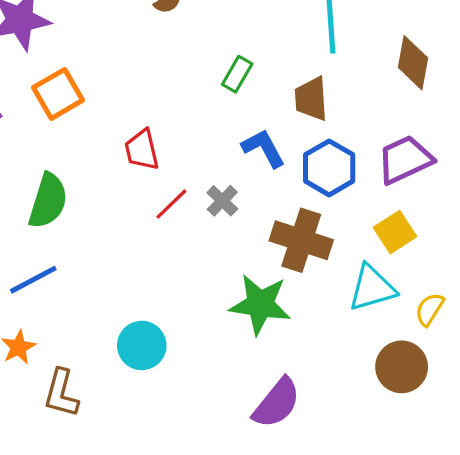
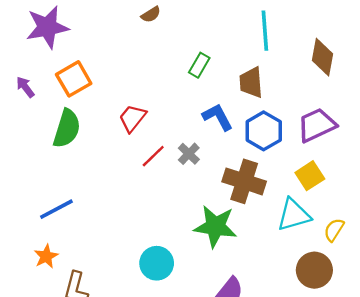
red trapezoid: (142, 150) -> (132, 118), turned 52
green semicircle: (48, 201) -> (67, 128), moved
cyan circle: (142, 345) -> (157, 263), moved

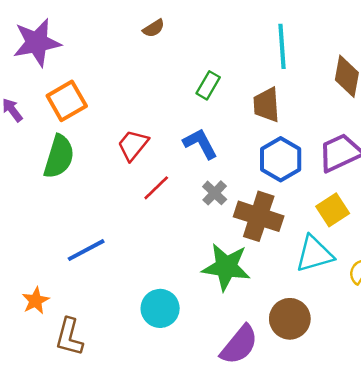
blue L-shape: (218, 117) -> (200, 144), moved
gray cross: (189, 154) -> (215, 193), moved
blue line: (56, 209) -> (86, 250), moved
brown circle: (314, 270) -> (290, 319), moved

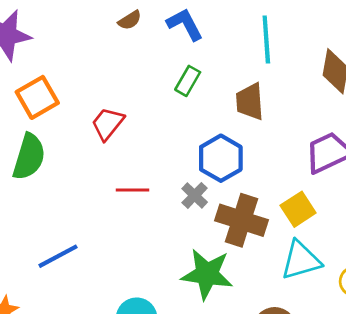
blue L-shape: (200, 144) -> (185, 24), moved
red trapezoid: (133, 145) -> (108, 124), moved
blue hexagon: (281, 159) -> (221, 158), moved
red line: (156, 188) -> (132, 190), turned 44
yellow square: (333, 210) -> (298, 209), moved

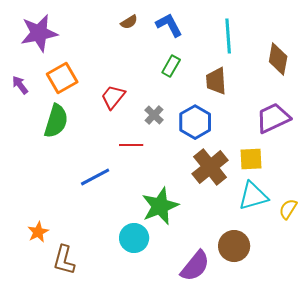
gray cross: (195, 195) -> (154, 115), moved
yellow square: (298, 209) -> (251, 159), turned 30
brown cross: (242, 220) -> (210, 167), turned 33
blue line: (58, 256) -> (95, 177), moved
green star: (207, 274) -> (160, 206), moved, turned -30

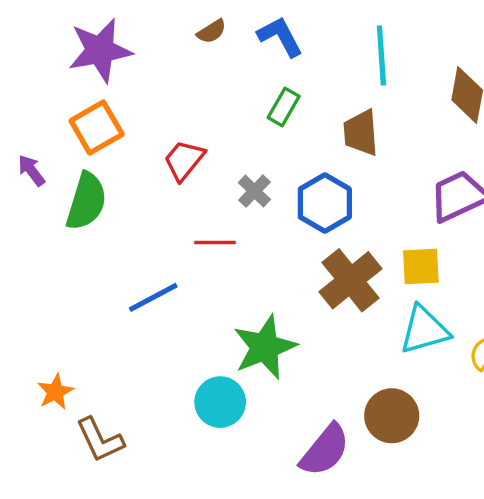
purple star: (39, 33) -> (100, 50), moved
purple arrow: (20, 85) -> (31, 170), moved
brown L-shape: (64, 260) -> (100, 440), turned -40

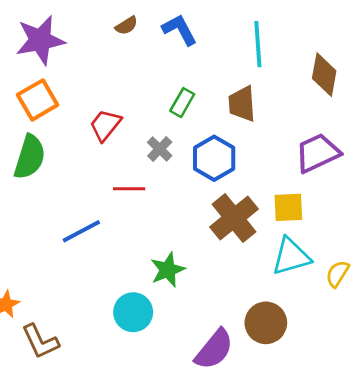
green rectangle: (284, 107) -> (182, 103), moved
green star: (265, 347) -> (168, 270), size x0.7

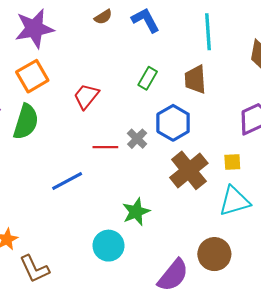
gray cross: (160, 149) -> (137, 139), moved
yellow square: (288, 207) -> (232, 162), size x0.7

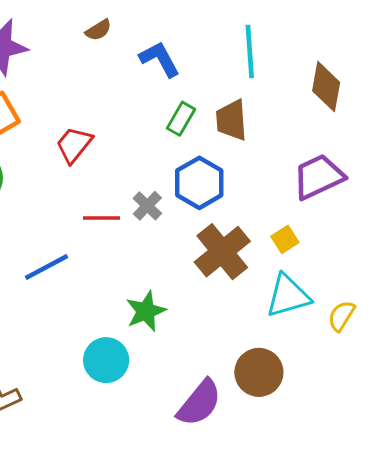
blue L-shape: (146, 20) -> (160, 59), moved
green rectangle: (148, 78) -> (181, 119), moved
yellow square: (232, 162) -> (285, 239), turned -30

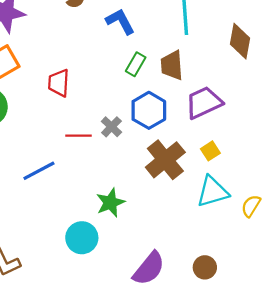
red trapezoid: (74, 145) -> (59, 83), turned -36
purple trapezoid: (319, 177) -> (204, 103), moved
brown circle: (259, 372) -> (205, 267), moved, size x0.7

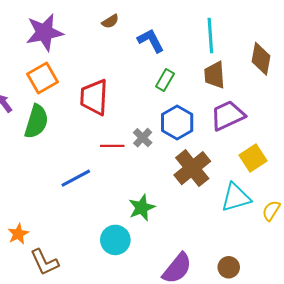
brown trapezoid: (172, 65) -> (215, 75), moved
red trapezoid: (59, 83) -> (94, 97), size x1.4
yellow square: (210, 151) -> (253, 158), moved, size x1.5

